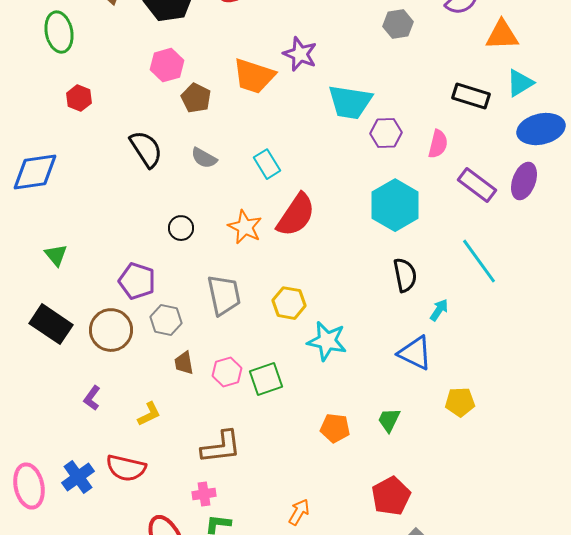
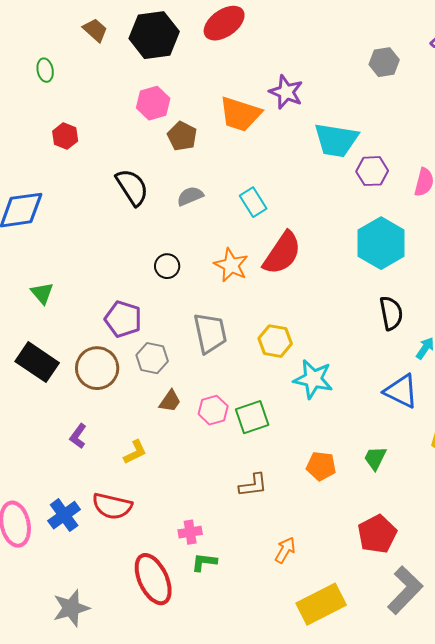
green ellipse: (59, 32) -> (45, 70), size x0.6
gray semicircle: (204, 158) -> (190, 196), turned 128
brown trapezoid: (184, 363) -> (170, 401), turned -135
brown L-shape: (221, 447) -> (253, 485), moved, size x0.7

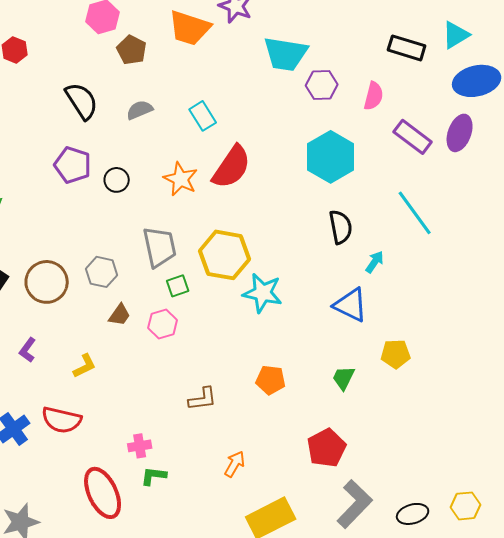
purple pentagon: (123, 319) -> (73, 165), moved
yellow hexagon: (275, 341) -> (225, 255), size x1.5
green square: (252, 417) -> (178, 286), moved, size x0.7
green trapezoid: (375, 458) -> (344, 378), moved

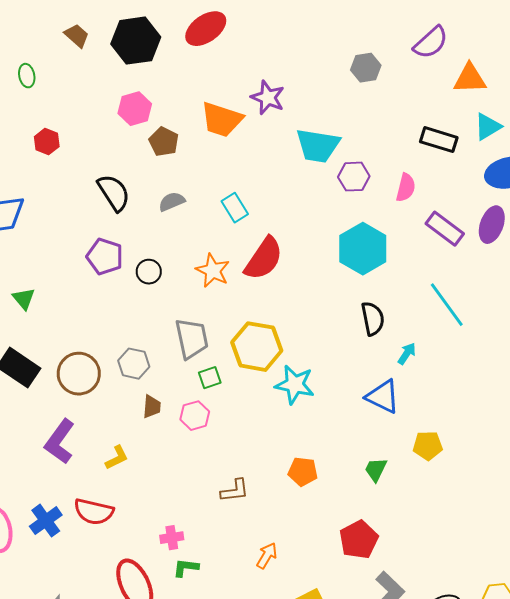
brown trapezoid: (120, 315) -> (152, 407), turned -30
purple L-shape: (28, 350) -> (60, 442), size x1.8

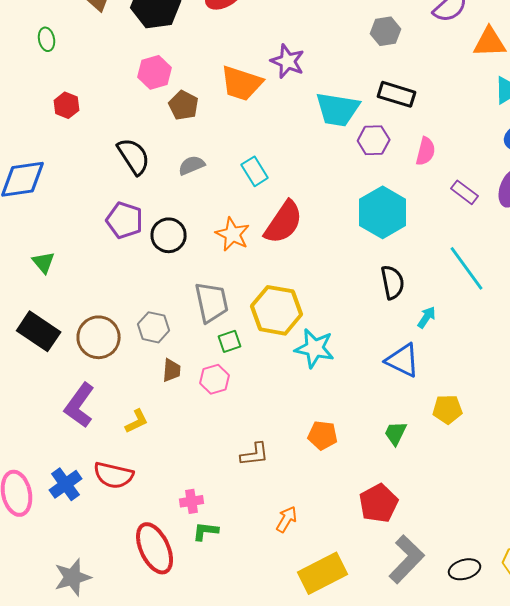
black rectangle: (439, 140) -> (397, 94), moved
purple rectangle: (445, 229) -> (465, 192), size x0.7
black circle: (149, 272) -> (169, 235), size x1.4

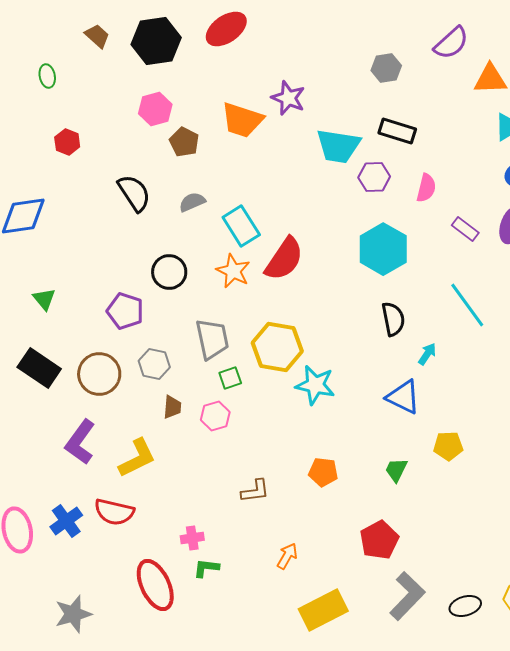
cyan rectangle: (255, 171) -> (241, 226), moved, size x1.4
purple pentagon: (125, 220) -> (125, 311), moved
yellow L-shape: (137, 421) -> (137, 458), size x1.6

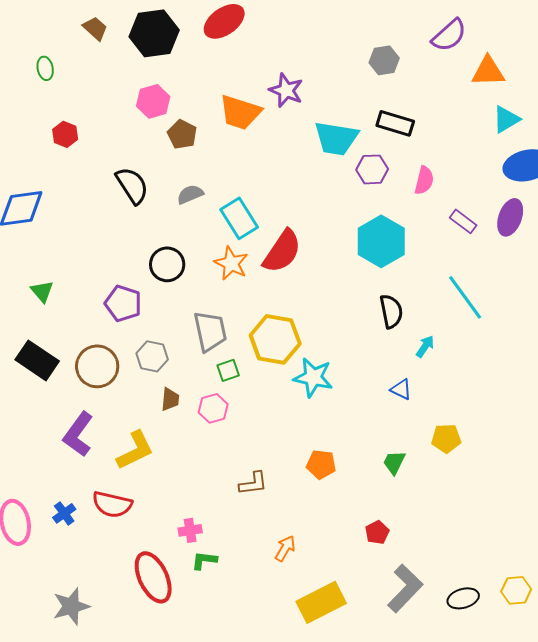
blue triangle: (403, 397) -> (401, 389), size x0.6
blue cross: (66, 521) -> (64, 513), size x0.7
red pentagon: (379, 540) -> (377, 532), size x0.6

